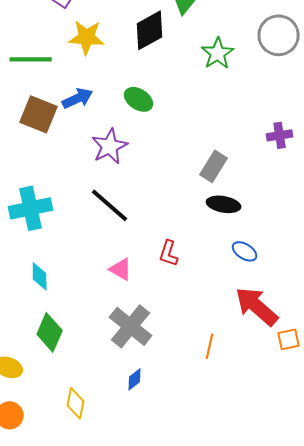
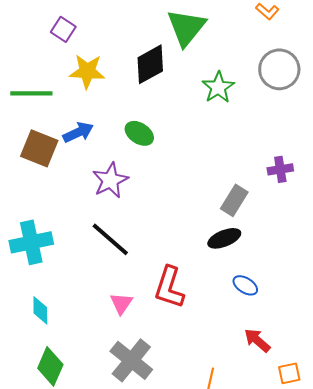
gray rectangle: (214, 166) -> (234, 200), moved
black ellipse: (224, 204) -> (224, 238), turned -32
red L-shape: (169, 253) -> (169, 287), size x1.6
pink triangle: (121, 269) -> (121, 303), turned 35
red arrow: (257, 306) -> (257, 340), size x0.6

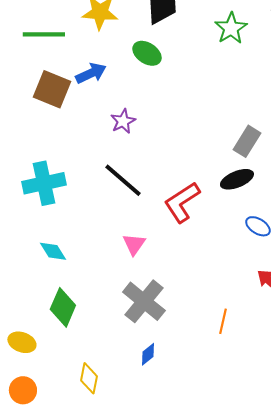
green ellipse: (139, 133) -> (147, 53), moved
purple star: (110, 180) -> (123, 121), size x0.7
red L-shape: (169, 287) -> (182, 202), moved, turned 39
cyan diamond: (40, 310) -> (53, 251), turned -32

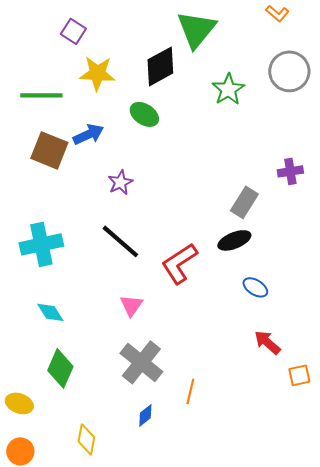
orange line: (223, 321) -> (190, 391), moved

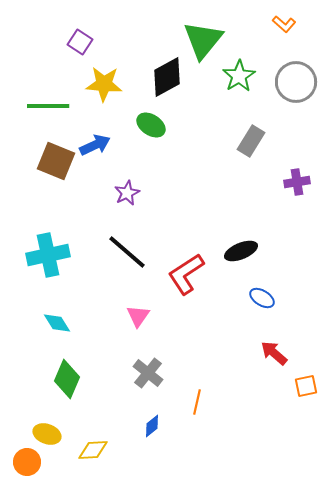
green star: (228, 89) -> (239, 76), moved
gray rectangle: (244, 202) -> (251, 141), moved
gray cross: (141, 362) -> (148, 373), size x0.7
yellow ellipse: (19, 403) -> (47, 434), moved
yellow diamond: (86, 439) -> (93, 450), turned 76

